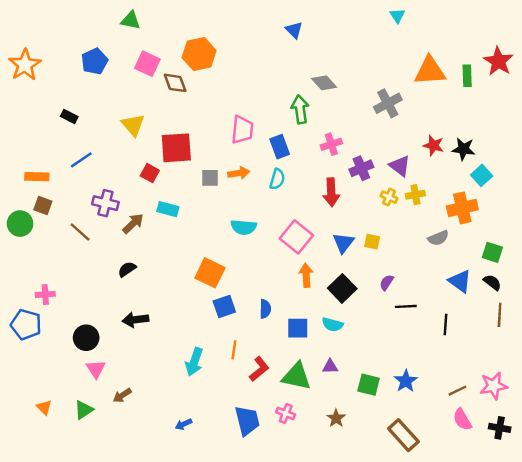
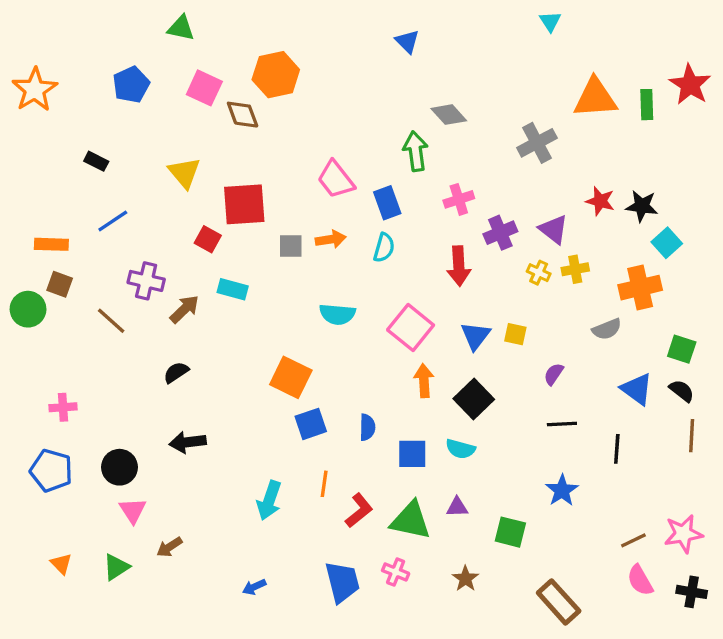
pink trapezoid: (242, 130) -> (336, 179), turned 136
purple semicircle: (387, 282) -> (554, 374), moved
blue pentagon: (26, 325) -> (51, 471), moved
blue star: (406, 381) -> (562, 490), moved

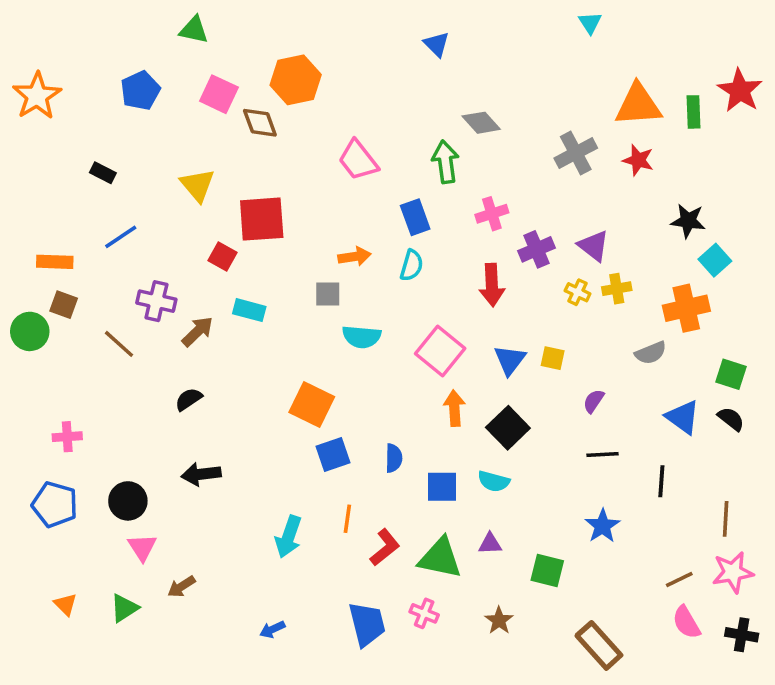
pink trapezoid: (336, 179) -> (358, 160), moved
red star: (600, 201) -> (638, 160), moved
gray square: (291, 246) -> (328, 294), moved
brown line: (692, 436) -> (726, 519), moved

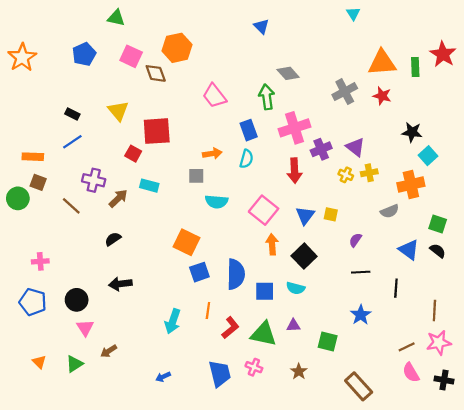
black rectangle: (103, 173) -> (72, 114), moved
pink cross: (492, 214) -> (294, 128), size x1.6
blue semicircle: (394, 458) -> (236, 274), size x1.8

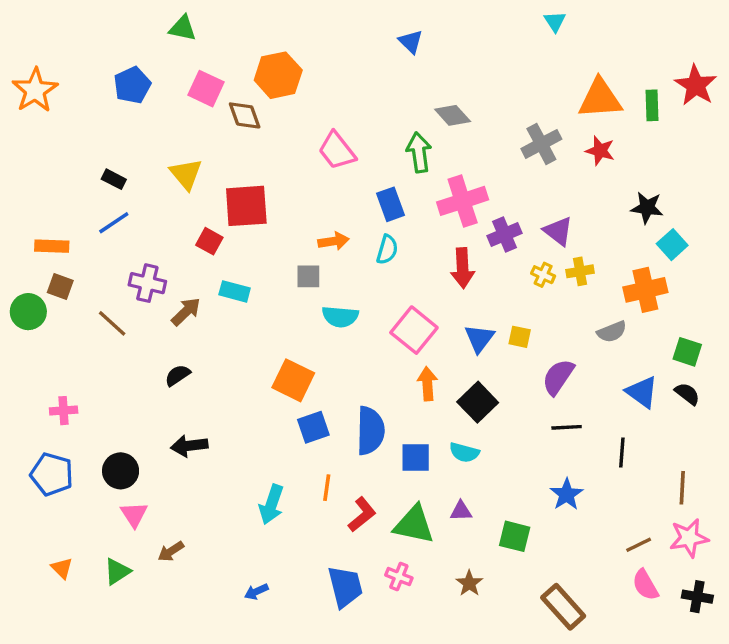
purple semicircle: (355, 240) -> (558, 377), size x1.6

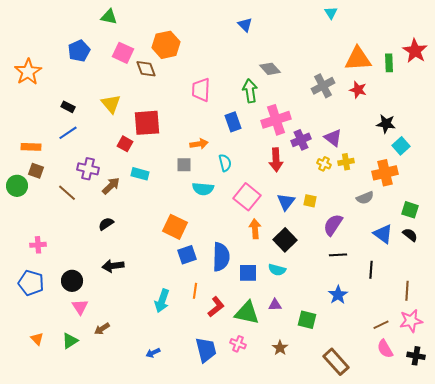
orange star: (35, 90) -> (28, 72), moved
pink trapezoid: (337, 151) -> (201, 90), turned 40
cyan semicircle: (387, 250) -> (225, 163), moved, turned -30

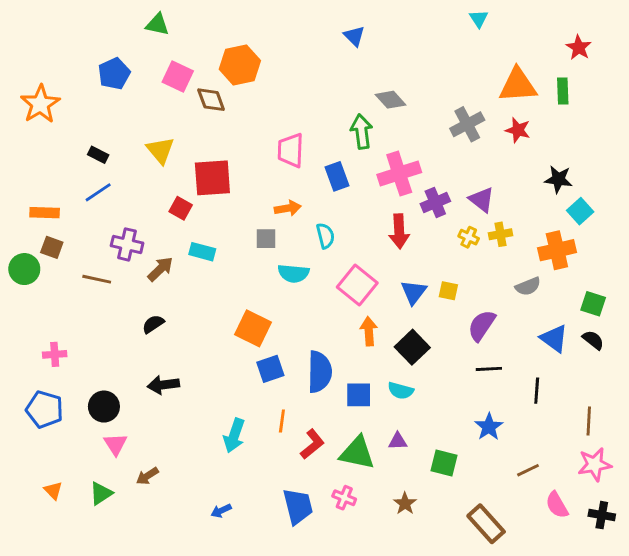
red star: (415, 51) -> (579, 48), moved, size x0.7
pink trapezoid: (201, 90) -> (291, 150), moved
brown line: (67, 193) -> (97, 279), turned -30
brown line: (381, 325) -> (528, 470), moved

